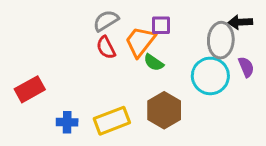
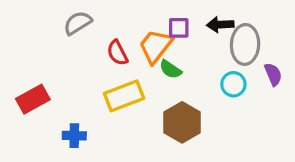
gray semicircle: (106, 21) -> (78, 23), moved
black arrow: (240, 22) -> (220, 25), moved
cyan circle: (210, 76) -> (233, 84), size x0.6
yellow rectangle: (112, 121) -> (124, 96), moved

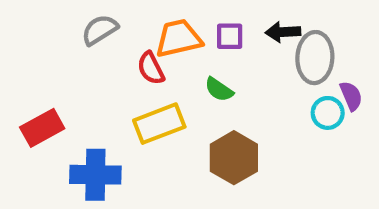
orange trapezoid: (156, 46) -> (179, 38), moved, turned 39
cyan circle: (233, 84) -> (328, 113), moved
blue cross: (74, 136) -> (95, 175), size x1.6

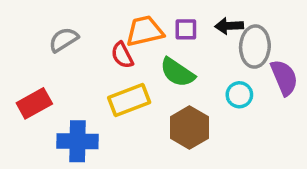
gray semicircle: (100, 30) -> (64, 40), moved
green semicircle: (219, 89) -> (177, 72), size x1.5
purple semicircle: (351, 96) -> (284, 78), size x1.5
cyan circle: (328, 113) -> (239, 95), moved

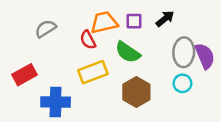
black arrow: (229, 26) -> (165, 19), turned 144
gray ellipse: (255, 47) -> (184, 52), moved
cyan circle: (239, 95) -> (182, 83), moved

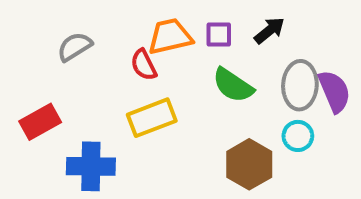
green semicircle: (128, 52) -> (233, 85), moved
brown hexagon: (136, 92) -> (249, 164), moved

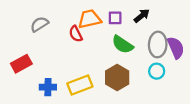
yellow rectangle: (152, 118) -> (80, 85), moved
brown hexagon: (249, 164) -> (117, 78), moved
blue cross: (91, 166) -> (48, 87), size x0.7

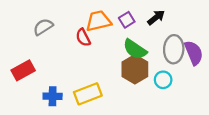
purple square: (115, 18) -> (127, 20), turned -32
cyan circle: (157, 71) -> (163, 80), moved
brown hexagon: (117, 78) -> (135, 69), moved

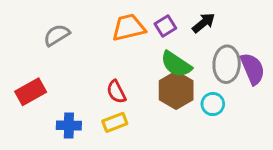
red semicircle: (83, 37) -> (116, 92), moved
yellow rectangle: (88, 94) -> (115, 122), size x0.7

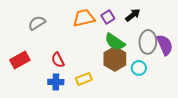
red semicircle: (116, 92) -> (58, 60), moved
yellow rectangle: (115, 122) -> (84, 79), moved
blue cross: (69, 125) -> (56, 82), moved

